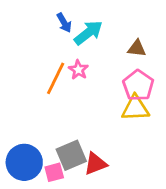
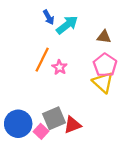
pink star: (78, 70) -> (59, 67), moved
yellow triangle: (135, 108) -> (103, 82), turned 45
pink square: (54, 172) -> (41, 131), turned -32

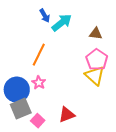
pink star: (59, 67) -> (39, 83), moved
gray square: (54, 118) -> (21, 109), moved
blue circle: (18, 124) -> (17, 90), moved

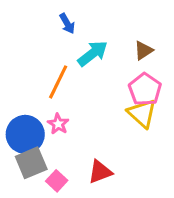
cyan arrow: (62, 23) -> (93, 54), moved
brown triangle: (96, 34) -> (144, 51), turned -40

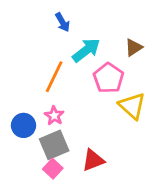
pink pentagon: (145, 89) -> (109, 78), moved
blue circle: (25, 134) -> (24, 125), size x0.7
gray square: (31, 163) -> (54, 145), moved

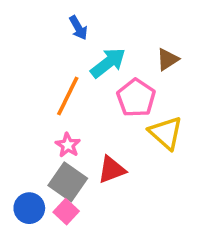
blue circle: (24, 125) -> (29, 208), moved
gray square: (54, 145) -> (68, 182), turned -32
red triangle: (93, 160) -> (112, 170), moved

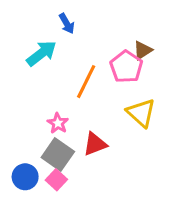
cyan arrow: (108, 63) -> (41, 53), moved
orange line: (68, 96) -> (86, 82), moved
pink pentagon: (136, 98) -> (126, 67), moved

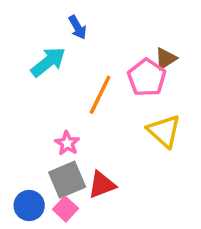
red triangle: (95, 144) -> (102, 185), moved
gray square: (58, 154) -> (67, 180), turned 32

